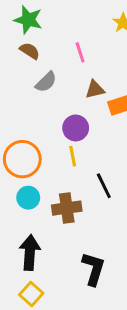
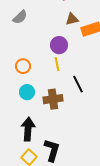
gray semicircle: (46, 82) -> (20, 17), moved
orange circle: (22, 159) -> (23, 66), size x0.6
black L-shape: (93, 269) -> (52, 150), moved

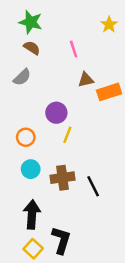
purple circle: (59, 45) -> (56, 113), moved
yellow line: (57, 64) -> (67, 135), turned 32
black line: (78, 84) -> (93, 186), moved

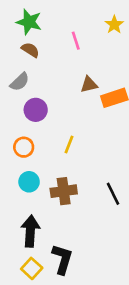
pink line: (74, 49) -> (76, 41), moved
purple circle: (56, 113) -> (36, 110), moved
black line: (93, 186) -> (113, 194), moved

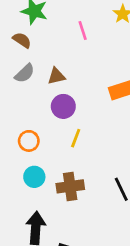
brown semicircle: (30, 50) -> (22, 40), moved
brown triangle: (89, 85) -> (56, 76), moved
purple circle: (36, 110) -> (63, 106), moved

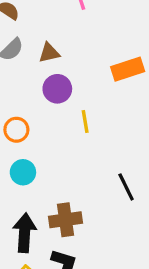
yellow line: (76, 138) -> (85, 122), moved, turned -30
brown cross: (70, 186) -> (66, 220), moved

